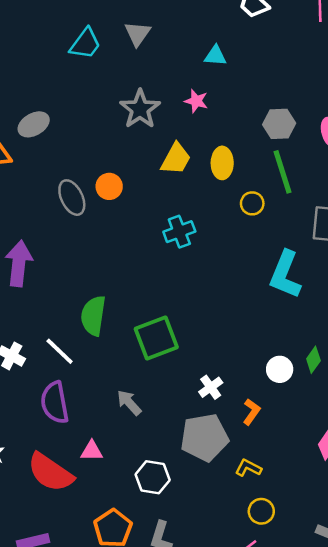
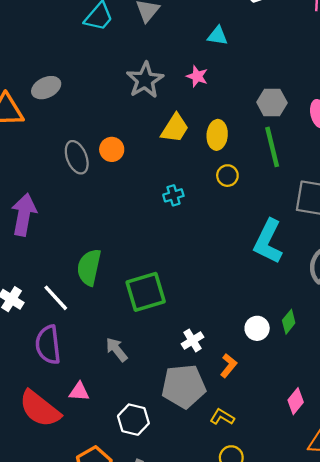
yellow circle: (252, 203) -> (227, 176), moved
cyan cross: (179, 232) -> (173, 195), size x0.7

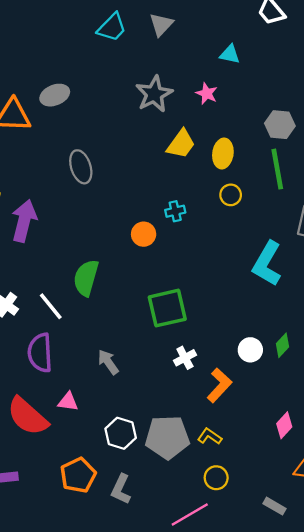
orange circle: (112, 149) -> (144, 234), moved
green square: (146, 292) -> (167, 308), moved
orange L-shape: (229, 366) -> (219, 385), size x1.4
gray pentagon: (184, 386) -> (167, 437), moved

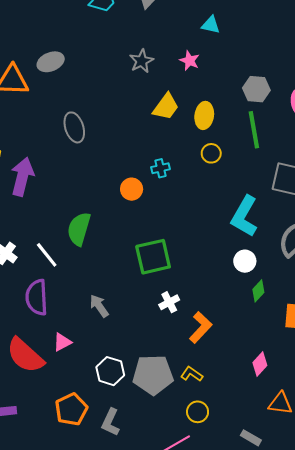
gray star: (154, 94) -> (141, 61), size x0.7
white circle: (250, 350) -> (245, 261), moved
pink triangle: (68, 402) -> (62, 342), turned -36

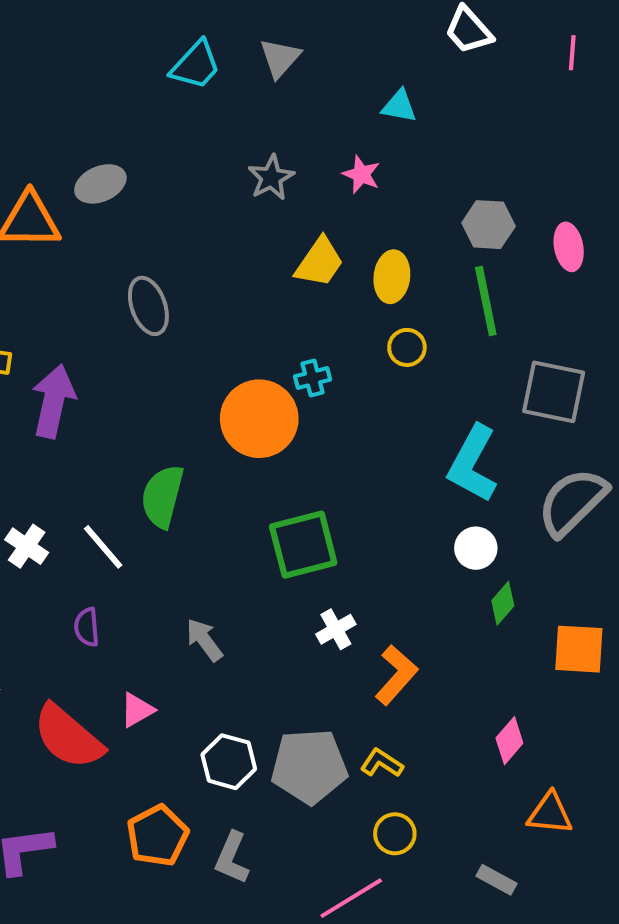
orange circle: (132, 189) -> (259, 419), size x1.8
purple semicircle: (37, 297) -> (87, 627), size x0.6

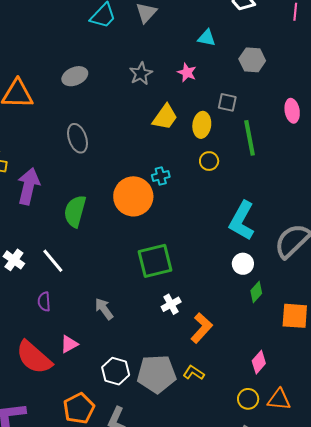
gray ellipse: (100, 184) -> (75, 76), moved
gray hexagon: (488, 225) -> (252, 60), moved
gray square: (554, 392) -> (227, 102), moved, size x0.6
green semicircle: (162, 496) -> (75, 211), moved
yellow circle: (395, 834) -> (248, 399), moved

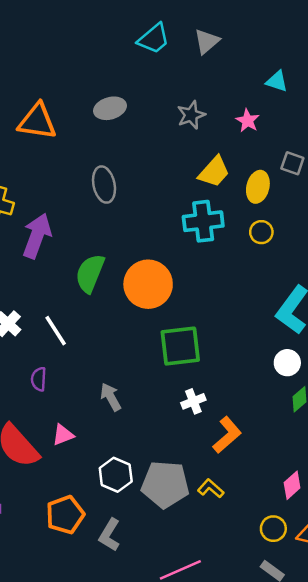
cyan cross: (161, 176) -> (203, 221), moved, size x1.8
orange circle: (133, 196) -> (148, 284), moved

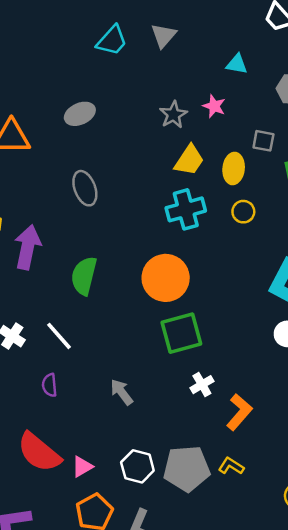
gray star: (191, 115) -> (173, 115), moved
orange circle: (148, 284) -> (166, 278), moved
pink triangle: (63, 435) -> (82, 467), moved

